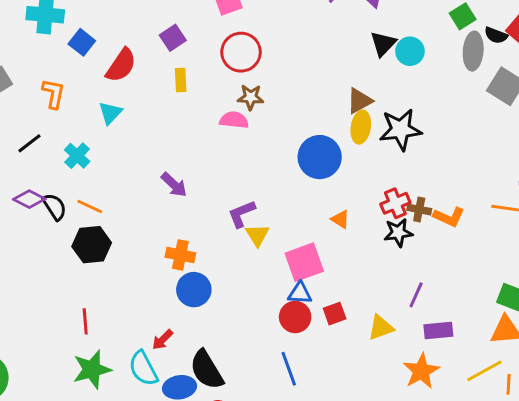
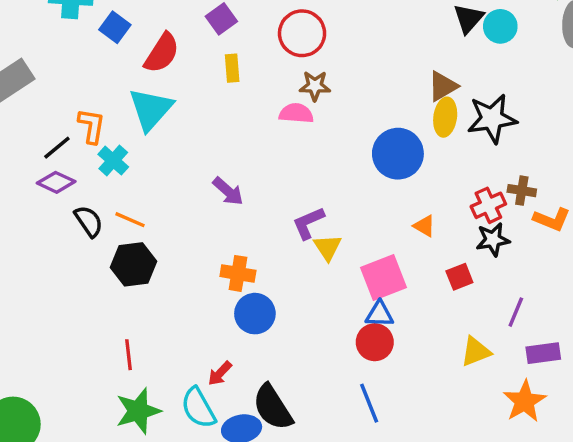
orange L-shape: (53, 94) -> (91, 126), moved
cyan triangle: (110, 113) -> (151, 109), size x1.6
purple diamond: (29, 199) -> (56, 182), moved
brown cross: (419, 209) -> (522, 191), moved
red square: (335, 314) -> (459, 277), moved

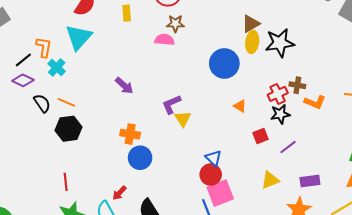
pink square: (383, 278) -> (220, 193), moved
purple line: (516, 312) -> (288, 147), moved, turned 30
blue triangle: (379, 314) -> (213, 158), turned 42

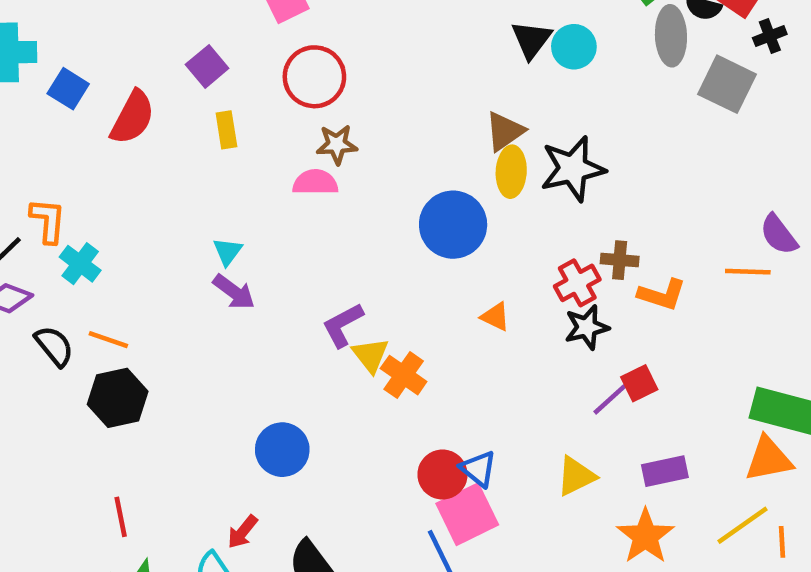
cyan triangle: (79, 37) -> (228, 252), moved, size x0.5
orange cross: (130, 134) -> (404, 375), moved, turned 30
red square: (261, 136) -> (639, 383), moved
blue triangle: (213, 158) -> (478, 469), moved

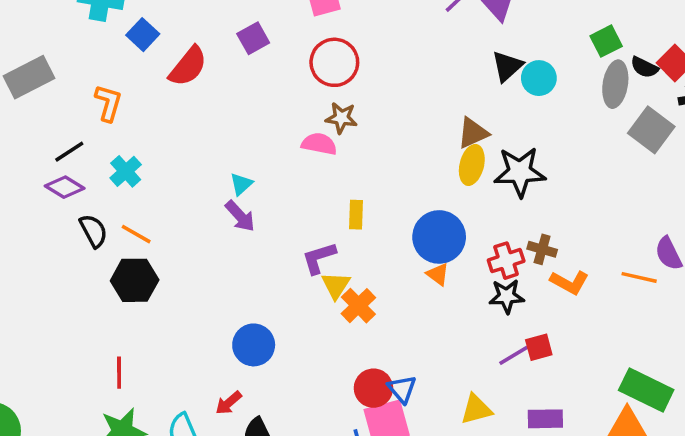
yellow rectangle: (226, 130) -> (356, 215), moved
orange L-shape: (48, 221) -> (108, 103), moved
blue circle: (453, 225) -> (439, 237), moved
red arrow: (243, 532) -> (229, 403), moved

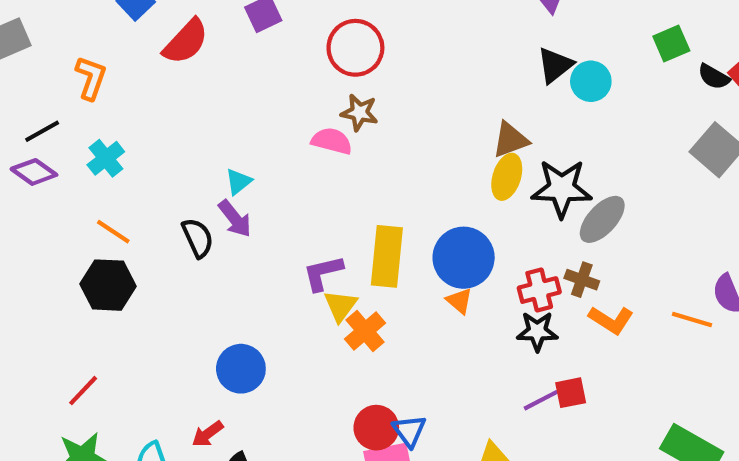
gray ellipse: (615, 84) -> (602, 219), moved, turned 30
yellow rectangle: (356, 215) -> (387, 256), moved, size x1.8
black semicircle: (93, 231) -> (198, 238), moved
red line: (119, 373) -> (83, 391), turned 40

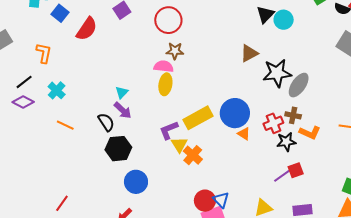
yellow ellipse: (507, 177) -> (165, 84), moved
yellow rectangle: (387, 256) -> (198, 118), turned 64
black hexagon: (108, 285) -> (118, 149), moved
orange triangle: (459, 301) -> (244, 134), moved
black star: (537, 331) -> (286, 142), moved

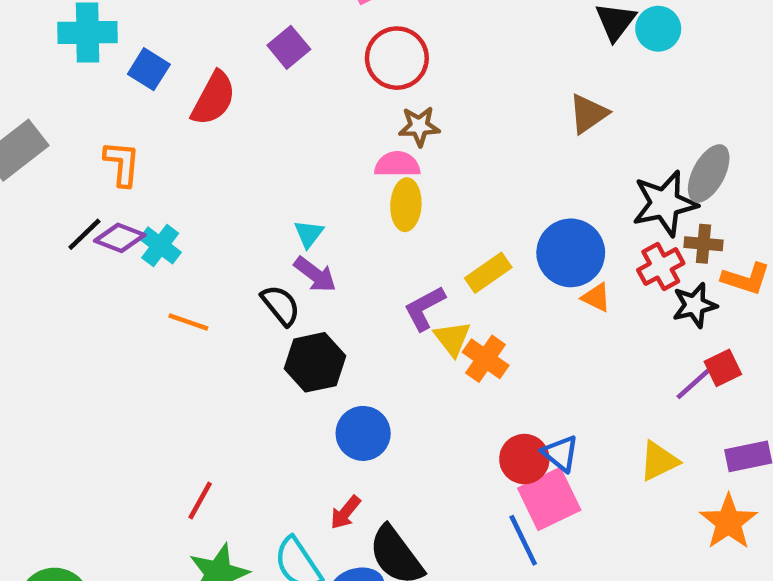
black star: (277, 73) -> (665, 203), moved
purple diamond: (23, 102) -> (120, 238), moved
yellow rectangle: (198, 118) -> (488, 273), size x0.7

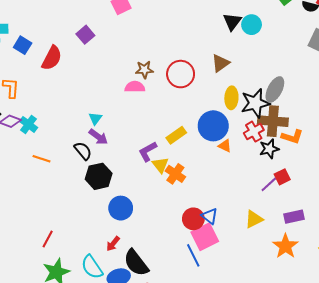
red circle: (397, 58) -> (181, 74), moved
yellow ellipse: (406, 205) -> (231, 98), moved
brown cross: (703, 244) -> (273, 121), size x1.8

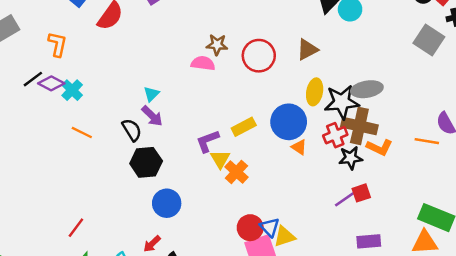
gray ellipse: (275, 89) -> (367, 89), turned 45
yellow triangle: (254, 219) -> (285, 236), moved

